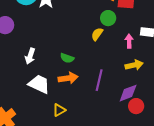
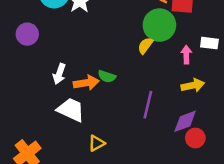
green circle: (108, 18) -> (159, 25), size x1.6
orange arrow: (68, 78) -> (86, 83), moved

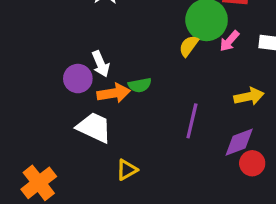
purple circle: (27, 34) -> (78, 79), moved
pink arrow: (186, 55) -> (229, 41), moved, turned -138
white arrow: (59, 74) -> (101, 64), moved, turned -42
green semicircle: (107, 76) -> (140, 85), turned -30

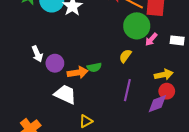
yellow semicircle: (189, 46) -> (125, 56), moved
white arrow: (101, 64) -> (37, 54), moved
red circle: (252, 163) -> (167, 91), moved

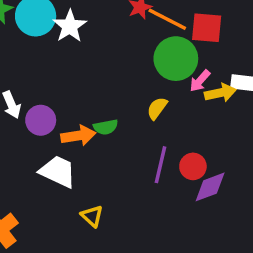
yellow arrow: (164, 75) -> (220, 93), moved
red circle: (167, 91) -> (193, 166), moved
yellow triangle: (86, 121) -> (92, 216), turned -48

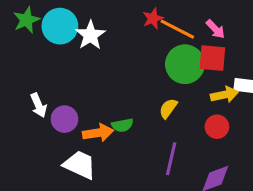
red square: (207, 28) -> (212, 58), moved
pink arrow: (200, 81) -> (215, 29), moved, turned -85
red circle: (193, 166) -> (217, 127), moved

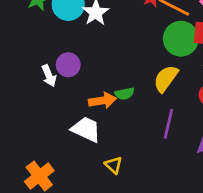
yellow semicircle: (168, 108) -> (166, 79), size x1.5
purple circle: (64, 119) -> (68, 65), moved

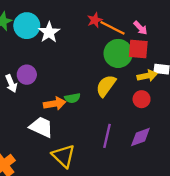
purple line: (168, 124) -> (107, 136), moved
yellow triangle: (114, 165) -> (64, 156), size x1.6

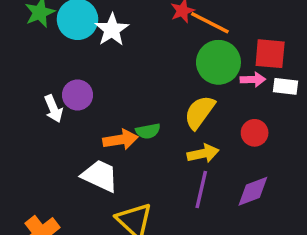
pink arrow: (140, 28) -> (253, 80), moved, turned -48
red square: (138, 49) -> (270, 54), moved
yellow arrow: (147, 76) -> (203, 153), moved

